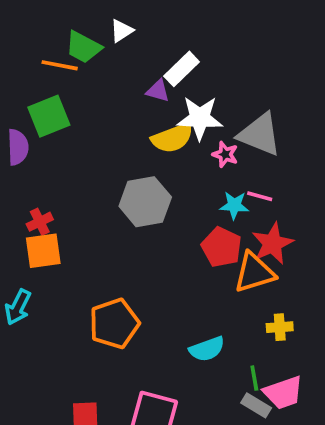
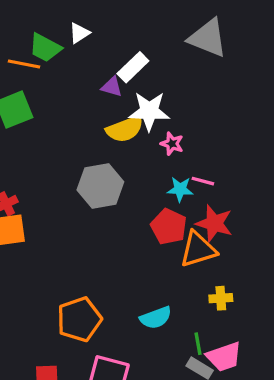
gray triangle: (260, 134) -> (208, 38), moved
red star: (272, 244) -> (214, 223), turned -30
orange pentagon: (114, 324) -> (79, 319), moved

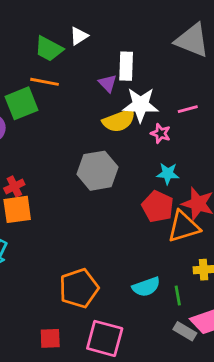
orange line: (24, 64) -> (44, 82), moved
white rectangle: (133, 67) -> (126, 66), turned -44
purple triangle: (112, 87) -> (108, 83), turned 30
pink line: (203, 181) -> (188, 109), moved, turned -30
green line: (198, 344) -> (178, 295), moved

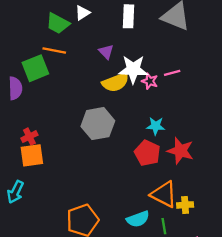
white rectangle: (126, 66) -> (128, 16), moved
pink star: (161, 133) -> (150, 81), moved
orange triangle: (184, 227) -> (164, 194), moved, turned 44

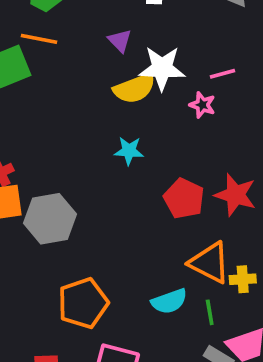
pink star: (150, 81) -> (202, 105), moved
gray hexagon: (98, 124) -> (50, 219), moved
cyan star: (156, 126) -> (129, 151), moved

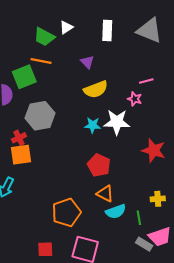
white star: (162, 68) -> (117, 122), moved
red pentagon: (184, 199) -> (99, 165), moved
gray hexagon: (50, 219) -> (40, 116), moved
orange triangle: (210, 263) -> (105, 194), moved, size x0.7

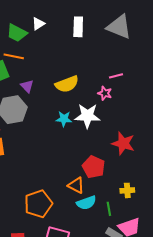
purple triangle: (87, 62) -> (27, 86), moved
red pentagon: (99, 165) -> (94, 167), moved

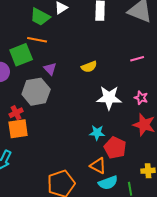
yellow semicircle: (67, 84) -> (89, 67), size x0.7
pink star: (105, 93) -> (141, 98), moved
cyan star: (64, 119) -> (97, 133), moved

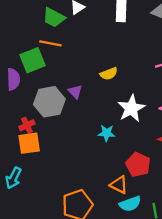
purple triangle: (50, 69) -> (75, 92), moved
white star: (109, 98) -> (131, 108), turned -30
cyan star: (97, 133) -> (107, 133), moved

